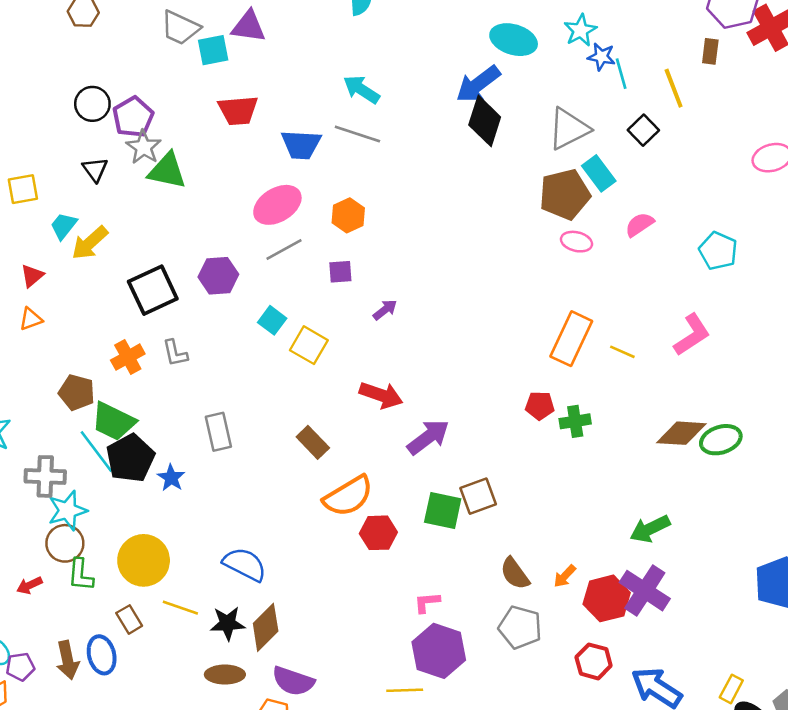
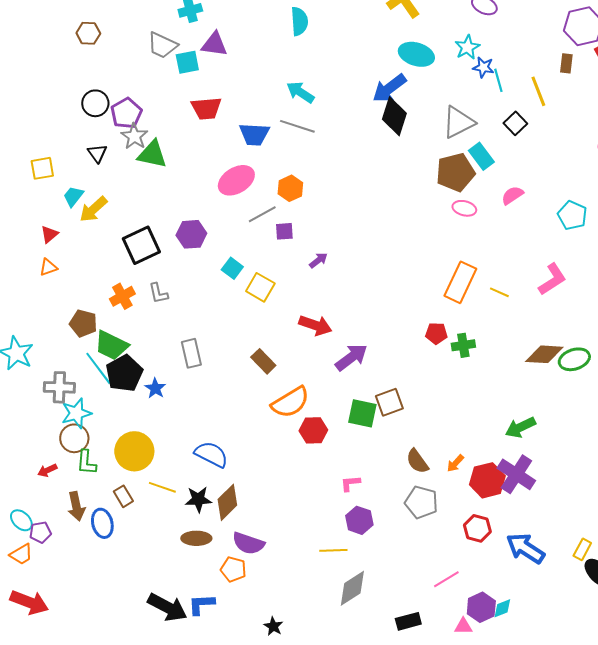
gray line: (284, 249) -> (262, 214), moved
purple hexagon: (439, 651) -> (359, 520), size x0.7
brown arrow: (67, 660) -> (76, 506), moved

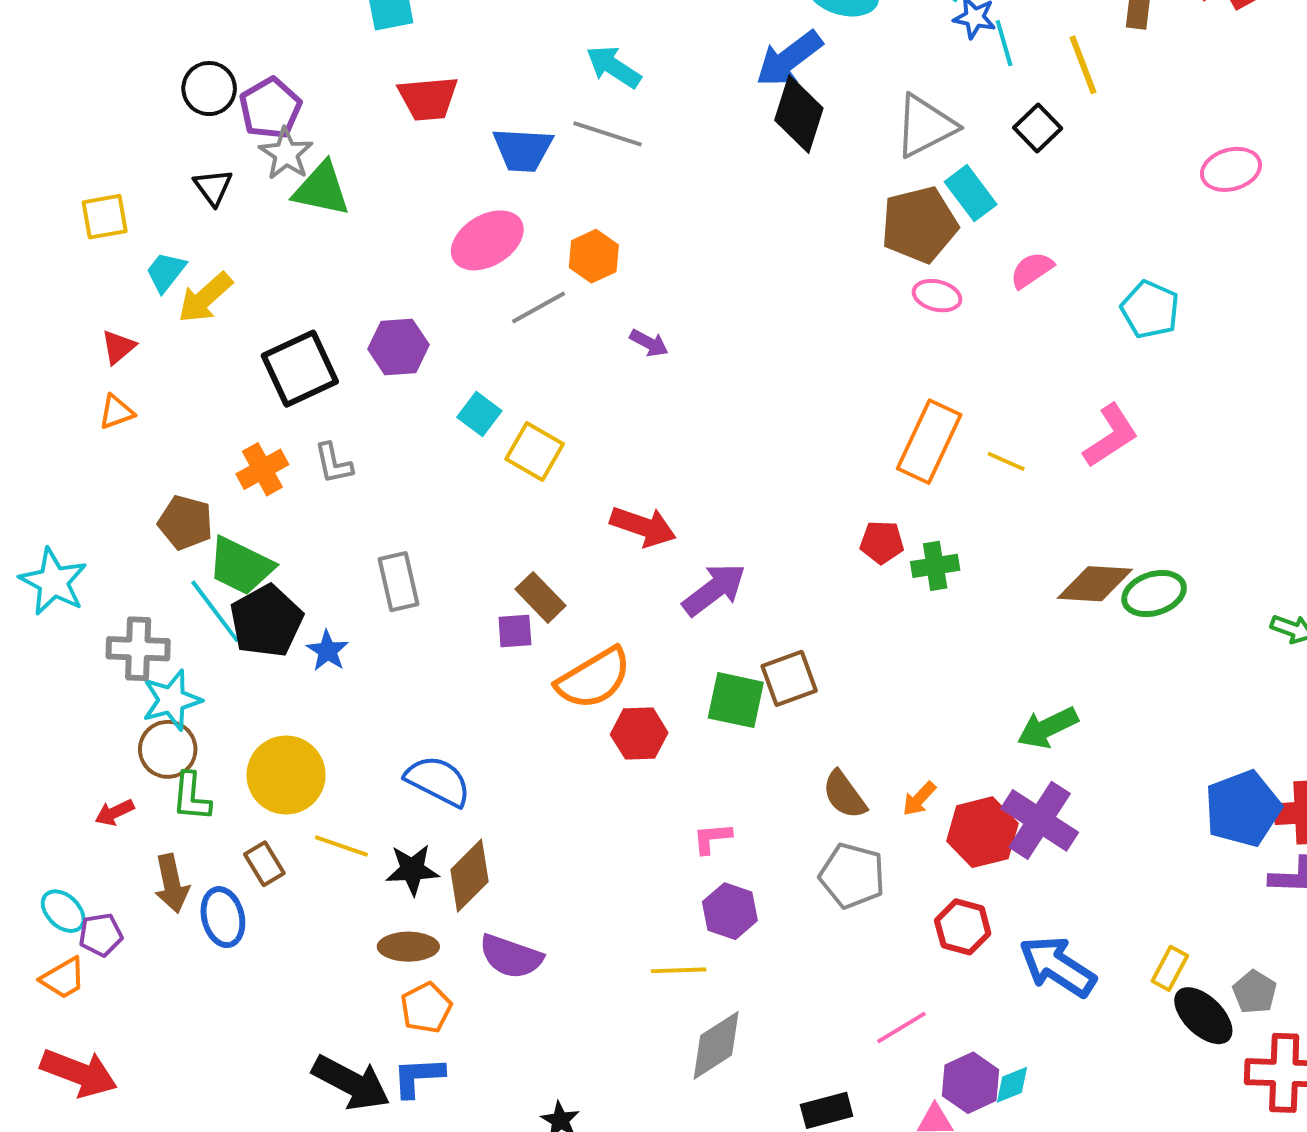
purple square: (284, 231) -> (515, 631), moved
purple arrow: (318, 260) -> (649, 343), moved, turned 66
orange pentagon: (233, 569) -> (426, 1008), moved, turned 30

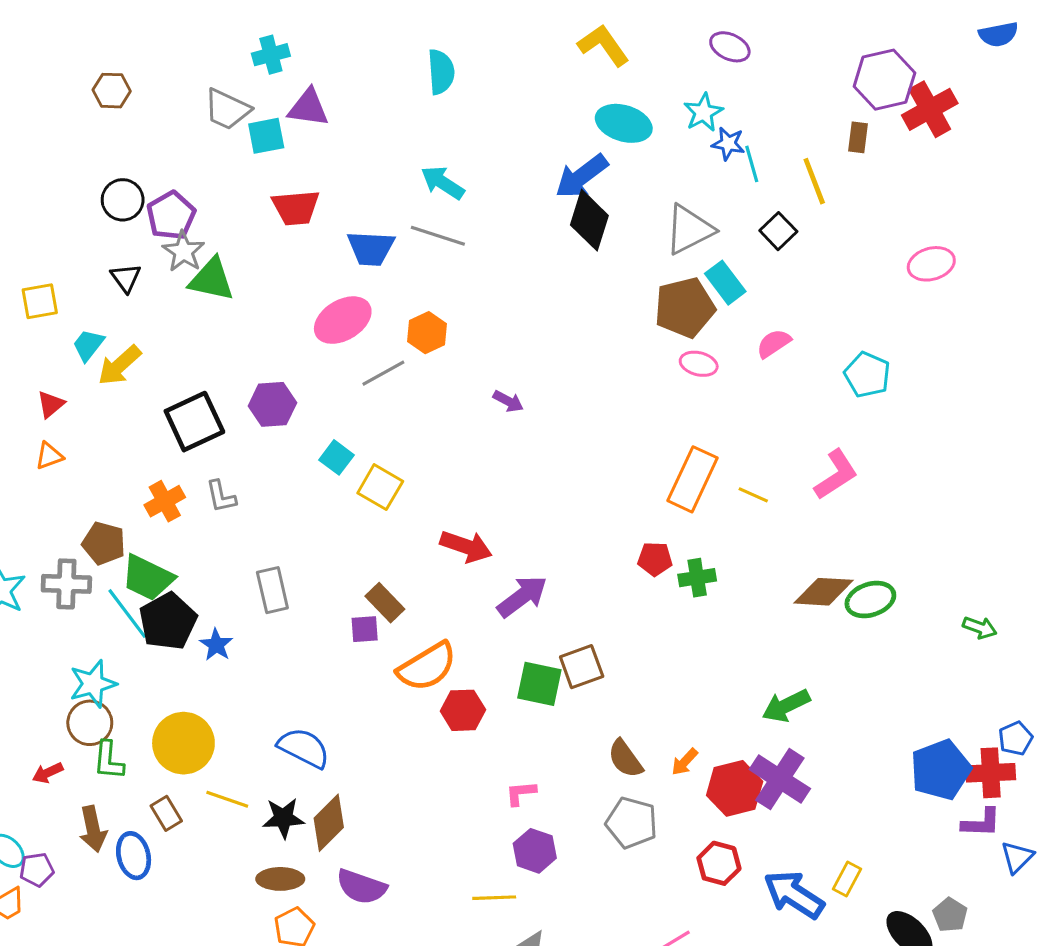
purple arrow: (649, 343) -> (508, 401), moved
gray cross: (138, 649) -> (66, 584), moved
yellow rectangle: (1170, 968) -> (847, 879), moved

